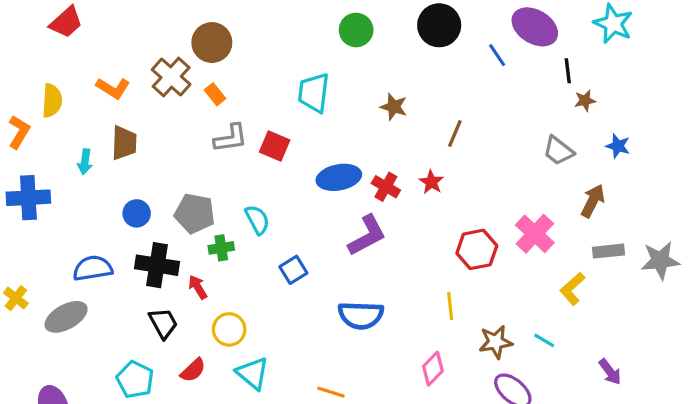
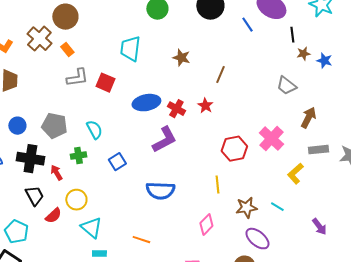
blue star: (618, 146) -> (324, 61), moved
green cross: (221, 248) -> (78, 156), moved
red semicircle: (193, 370) -> (53, 216), moved

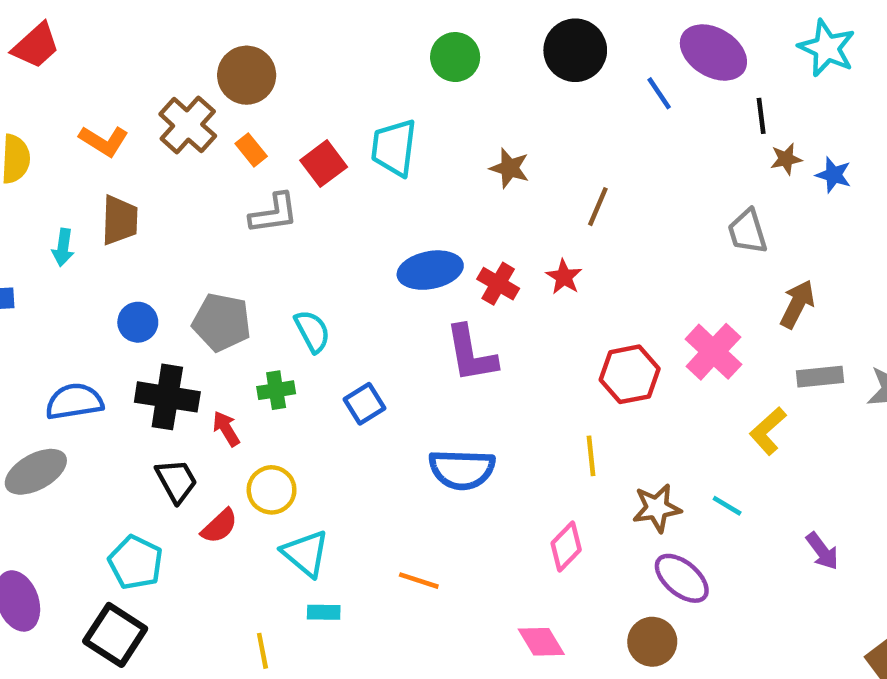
red square: (105, 83) -> (324, 164), moved, turned 30
gray trapezoid: (286, 86) -> (747, 232), turned 35
purple L-shape: (164, 140) -> (471, 354), turned 108

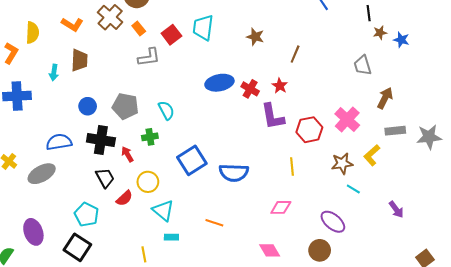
purple L-shape: (471, 354) -> (273, 116), moved
blue square: (364, 404) -> (192, 160), moved, size x1.6
brown star: (657, 508) -> (342, 163), moved
pink diamond: (566, 547) -> (281, 207), turned 45

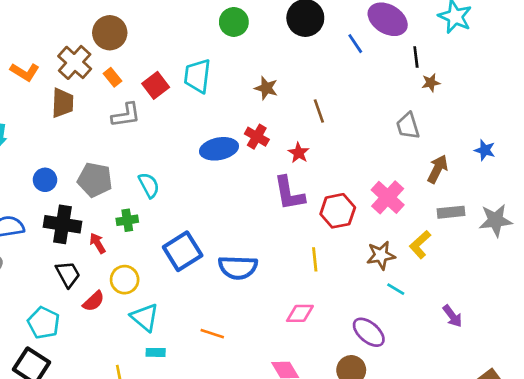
blue star: (401, 40) -> (485, 150), moved
brown line: (295, 54) -> (319, 111), turned -42
brown trapezoid: (79, 60) -> (63, 103), moved
red cross: (250, 89) -> (257, 137), moved

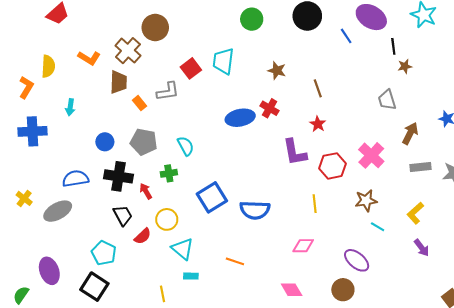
orange rectangle: (112, 77) -> (139, 103), moved
red star: (299, 153) -> (318, 124), moved
yellow L-shape: (420, 245) -> (415, 213), moved

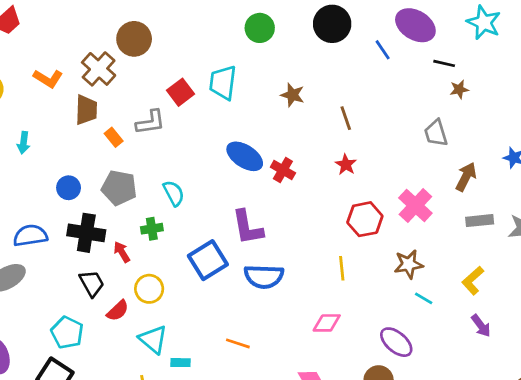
black line: (393, 46) -> (444, 63), turned -70
red cross: (270, 108) -> (283, 170), moved
blue ellipse: (240, 118) -> (245, 156), turned 44
purple L-shape: (295, 152) -> (247, 227), moved
cyan triangle: (182, 249) -> (153, 339), moved

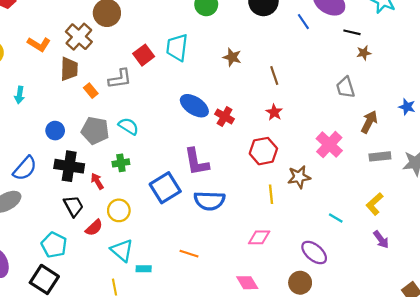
cyan semicircle: (174, 193) -> (129, 126), moved, turned -30
red hexagon: (365, 219) -> (263, 151), moved
blue semicircle: (30, 236) -> (25, 168), turned 140
brown star: (409, 264) -> (299, 177), moved

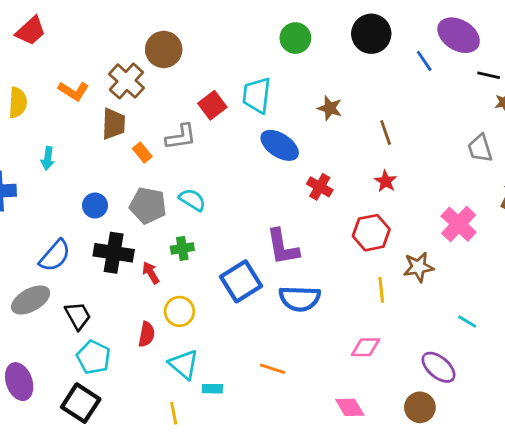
blue ellipse: (194, 106) -> (280, 145), moved
black trapezoid: (73, 206) -> (78, 316), moved
red semicircle: (94, 228) -> (147, 334), turned -36

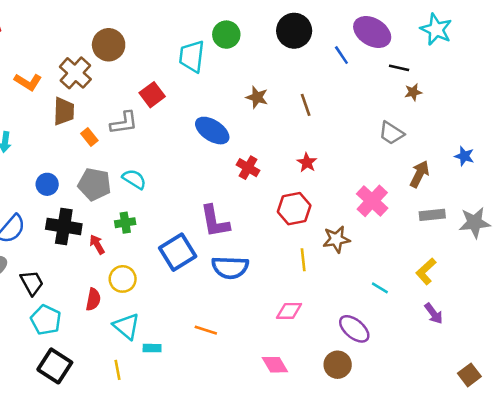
cyan trapezoid: (257, 95) -> (192, 56), moved
brown line: (386, 133) -> (306, 105), moved
gray trapezoid: (480, 148) -> (391, 133), turned -40
black square: (81, 403) -> (55, 366), moved

